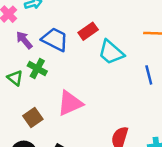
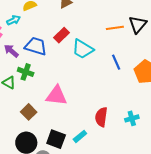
pink triangle: (70, 103) -> (56, 96), turned 40

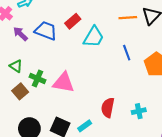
cyan trapezoid: (83, 49) -> (94, 37), turned -95
green cross: (26, 72) -> (38, 79), moved
brown square: (29, 112) -> (20, 91), moved

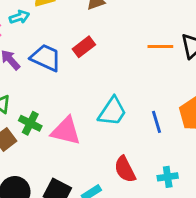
cyan trapezoid: (94, 37) -> (112, 111), moved
blue line: (127, 53) -> (157, 122), moved
red semicircle: (108, 108) -> (125, 169), turned -42

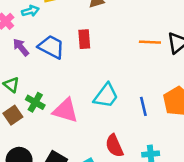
red rectangle: (84, 47) -> (84, 39), turned -60

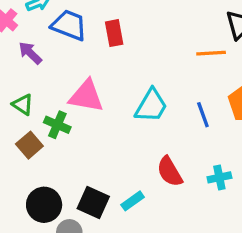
orange line: (150, 42) -> (211, 53), moved
blue trapezoid: (51, 47) -> (69, 25), moved
pink triangle: (65, 110) -> (86, 96), moved

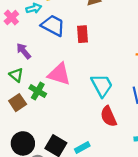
purple arrow: (30, 53) -> (24, 51), moved
cyan trapezoid: (151, 106) -> (102, 85), turned -65
red semicircle: (170, 172) -> (109, 116), moved

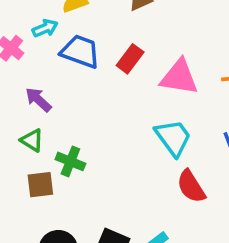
red rectangle: (82, 34) -> (130, 59), turned 49
pink triangle: (59, 74) -> (179, 77), moved
brown square: (18, 103) -> (40, 185), turned 35

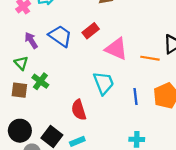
blue trapezoid: (80, 52) -> (60, 36), moved
red semicircle: (191, 186) -> (79, 110), moved

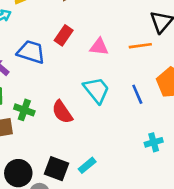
pink triangle: (116, 49) -> (99, 47), size x0.7
red semicircle: (79, 110) -> (62, 112), moved

